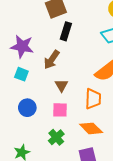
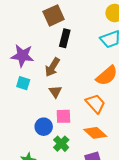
brown triangle: (61, 85) -> (55, 92), moved
orange trapezoid: (93, 99) -> (95, 104), turned -40
blue circle: (27, 108) -> (44, 127), moved

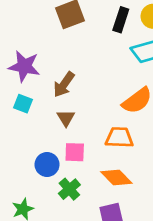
black rectangle: (65, 38) -> (121, 20), moved
orange trapezoid: (95, 104) -> (119, 138), turned -50

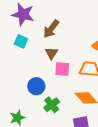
pink square: (75, 152) -> (62, 69), moved

